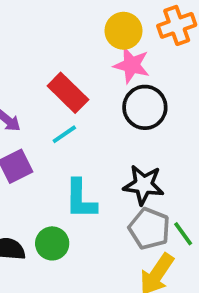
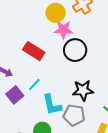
cyan line: (64, 134) -> (34, 84), moved
gray pentagon: (149, 229) -> (74, 115), moved

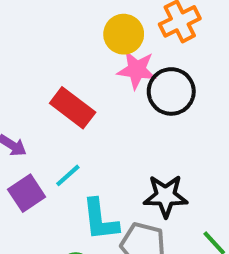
black circle: (75, 50) -> (171, 91), moved

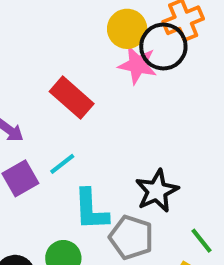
black circle: (171, 91) -> (163, 46), moved
black star: (166, 196) -> (157, 191), turned -30

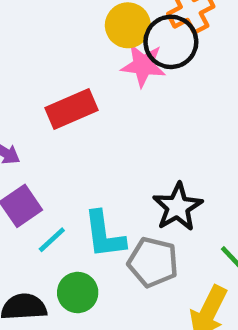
red rectangle: (72, 98) -> (71, 109), turned -60
cyan line: (62, 164) -> (52, 240), moved

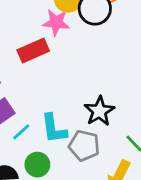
pink star: (143, 65) -> (56, 22), moved

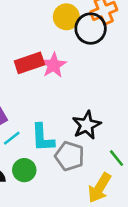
pink star: (56, 22) -> (54, 65), moved, turned 30

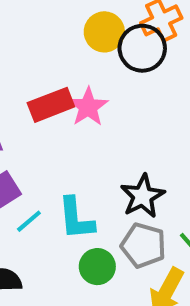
gray pentagon: (70, 156) -> (143, 245), moved
green circle: (24, 170) -> (97, 267), moved

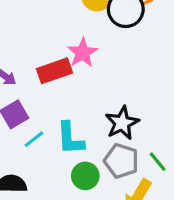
red rectangle: (51, 105) -> (54, 71), moved

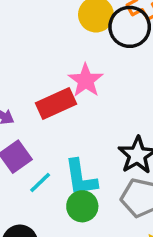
green circle: (85, 176) -> (82, 206), moved

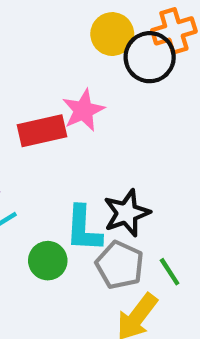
cyan L-shape: (81, 178) -> (84, 229), moved

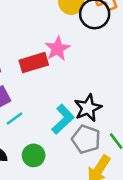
cyan L-shape: (84, 229) -> (63, 119), turned -132
green circle: (48, 261) -> (34, 155), moved

